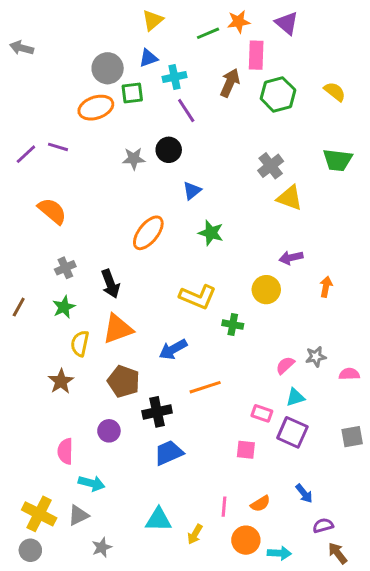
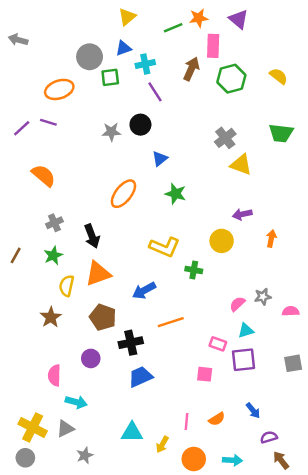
orange ellipse: (96, 108) -> (59, 89), moved
purple square: (292, 432) -> (243, 360), turned -30
orange circle: (246, 540) -> (194, 459), moved

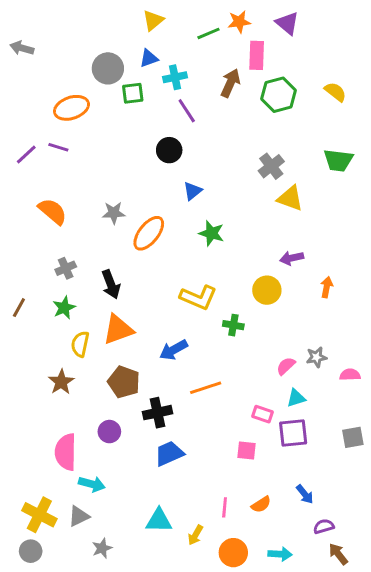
gray star: (111, 132) -> (114, 213), moved
pink semicircle: (54, 375) -> (66, 452), size x1.4

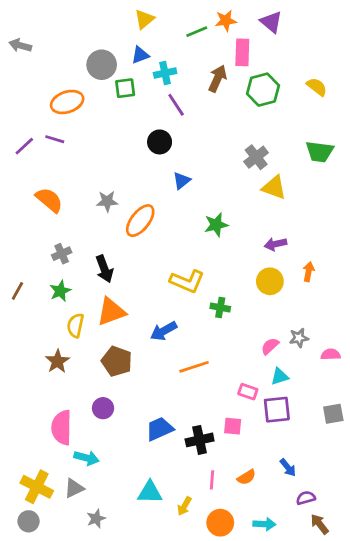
green star: (211, 233) -> (216, 225), moved, turned -30
yellow circle: (267, 290) -> (270, 281), moved
black cross: (158, 413) -> (200, 440), moved

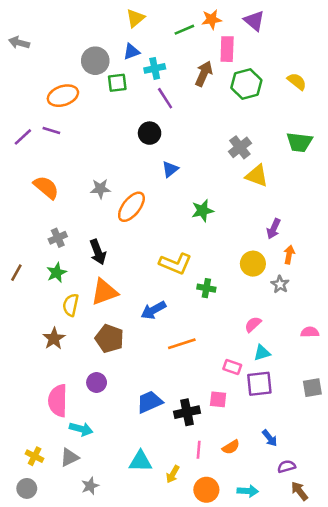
purple arrow: (275, 244) -> (274, 229), moved, turned -54
gray star: (299, 338) -> (280, 284), moved, turned -30
yellow cross: (37, 487) -> (35, 456), size x0.6

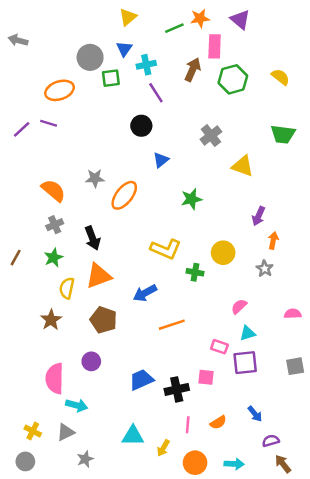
blue triangle: (131, 52) -> (124, 49), turned -35
gray cross: (240, 147) -> (211, 136), moved
orange semicircle: (46, 187) -> (53, 190), moved
yellow circle: (253, 264) -> (223, 253), moved

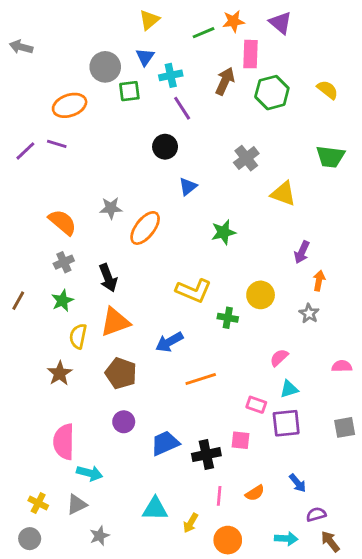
purple circle: (91, 361) -> (124, 422), moved
cyan arrow: (234, 464) -> (286, 539), moved

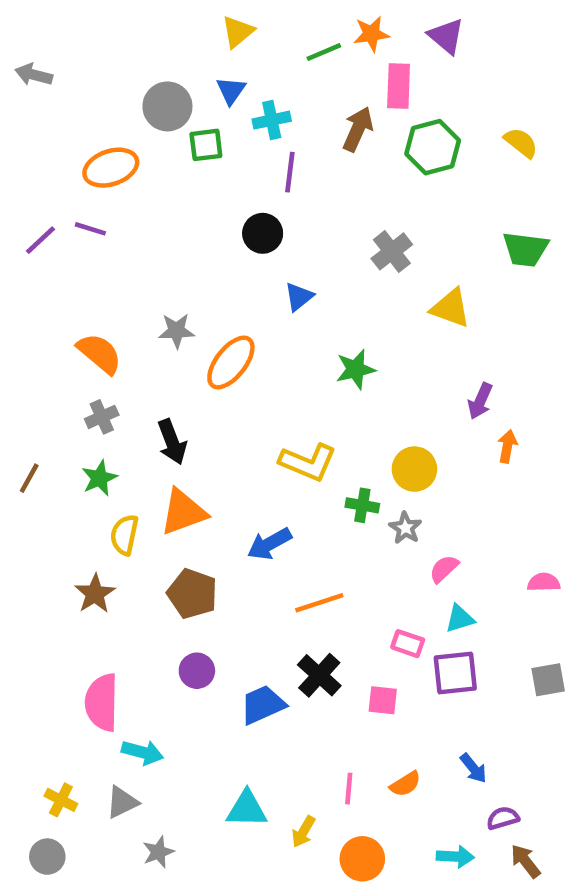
purple line: (182, 108) -> (290, 172), turned 40
gray star: (309, 313) -> (405, 528), moved
black cross: (206, 455) -> (319, 675), moved, turned -36

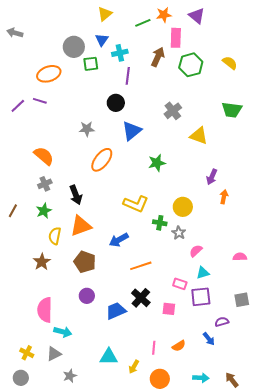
blue triangle: (299, 297) -> (132, 131), size x1.5
gray star: (176, 331) -> (87, 129), moved
purple semicircle: (503, 818) -> (222, 322), moved

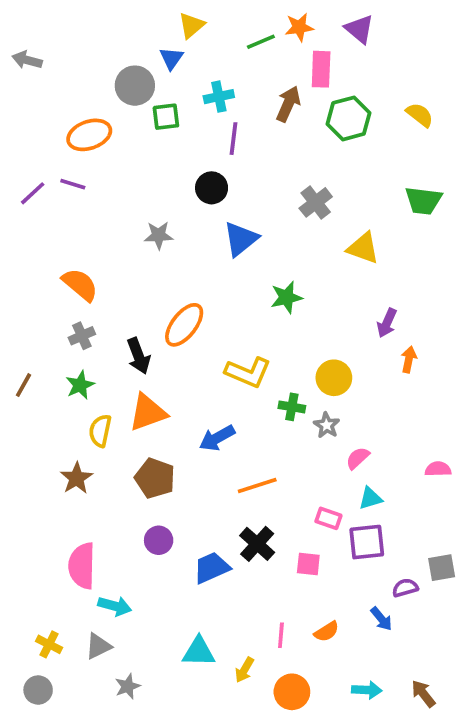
blue triangle: (102, 40) -> (171, 58), moved
orange ellipse: (102, 160) -> (184, 325), moved
gray square: (242, 300) -> (442, 568), moved

